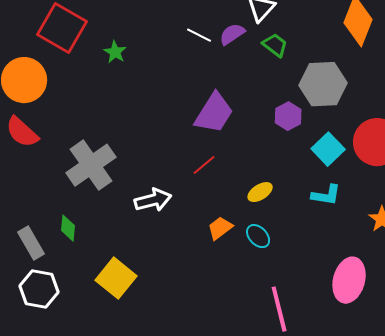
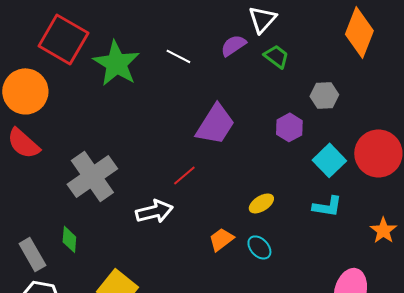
white line: (199, 35) -> (178, 56), moved
green star: (115, 52) -> (116, 63), size x2.0
gray hexagon: (323, 84) -> (324, 95), size x0.6
red line: (204, 165) -> (184, 175), moved

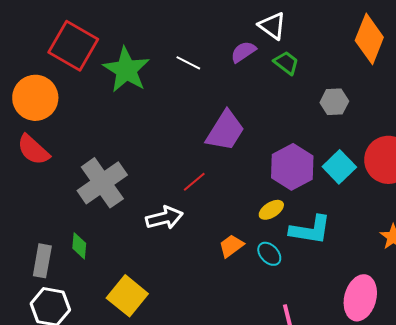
white triangle: (262, 19) -> (272, 26), turned -36
purple hexagon: (289, 127) -> (292, 167), moved, size x1.6
cyan L-shape: (327, 206) -> (310, 230), moved, size x1.4
gray rectangle: (32, 254) -> (42, 261), turned 40

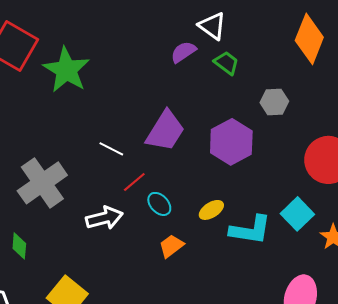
white line: (188, 63) -> (111, 149), moved
purple hexagon: (292, 167) -> (231, 142), moved
cyan square: (339, 167) -> (297, 214), moved
cyan ellipse: (269, 254) -> (159, 204), moved

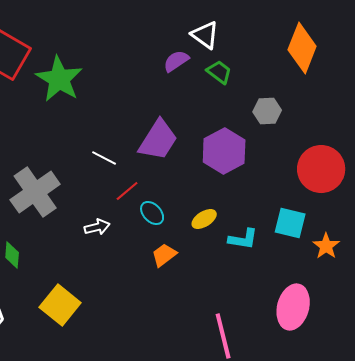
cyan square: (297, 214) -> (290, 223), turned -32
white arrow: (104, 218) -> (97, 227), size x0.7
cyan L-shape: (250, 230) -> (243, 239), size x0.7

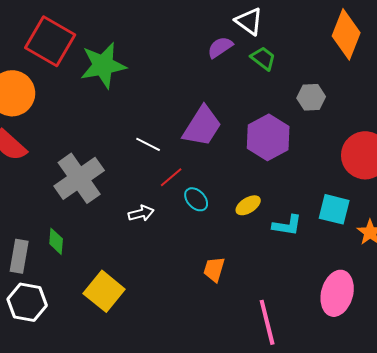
green star: (59, 79) -> (103, 65), turned 30
orange trapezoid: (164, 255) -> (214, 269), moved, turned -36

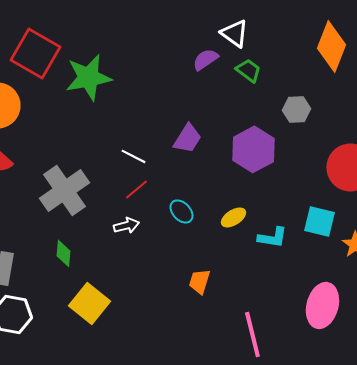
purple trapezoid: (202, 126) -> (187, 138), size x0.7
red line: (171, 177) -> (136, 189), moved
green diamond: (56, 241) -> (63, 253), moved

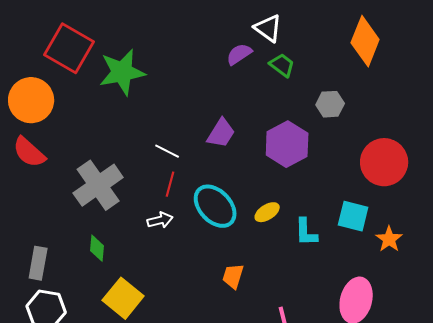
red line: (136, 189) -> (170, 184), turned -35
cyan ellipse: (181, 211) -> (215, 206), size x1.8
cyan L-shape: (272, 237) -> (306, 232), turned 80

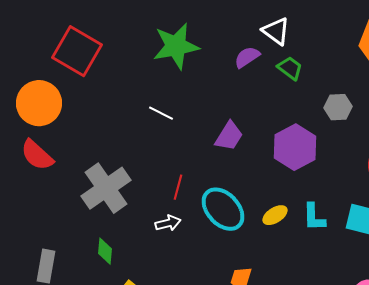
green star: (122, 72) -> (176, 46), moved
white line: (167, 151) -> (161, 113), moved
cyan L-shape: (306, 232) -> (314, 217), moved

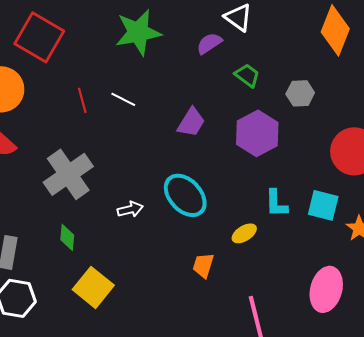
green trapezoid: (290, 68) -> (247, 75), moved
red line: (178, 187) -> (82, 100), moved, turned -30
yellow ellipse: (275, 215) -> (244, 233), moved

